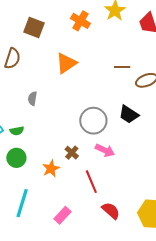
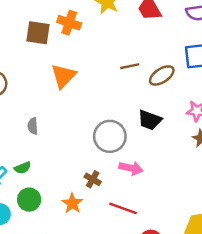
brown square: (34, 28) -> (38, 33), moved
red line: (91, 182) -> (123, 208), turned -35

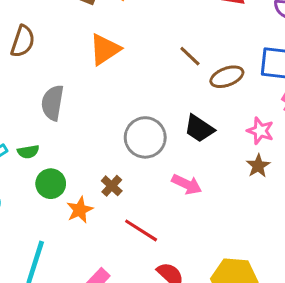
brown line: (130, 66) -> (190, 56), turned 42
gray semicircle: (33, 126) -> (53, 103), size x1.6
pink arrow: (131, 168) -> (187, 184), moved
green circle: (29, 200) -> (51, 184), moved

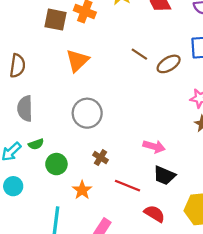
gray semicircle: (53, 103) -> (25, 109), moved
black trapezoid: (199, 129) -> (164, 175), moved
gray circle: (145, 137) -> (87, 113), moved
orange star: (80, 210) -> (82, 190), moved

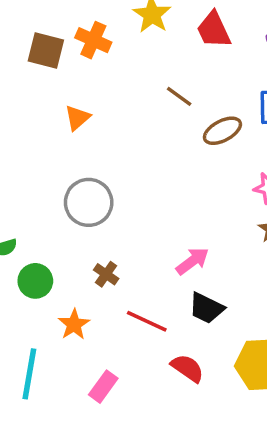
brown line: (139, 54) -> (179, 96), moved
orange triangle: (77, 61) -> (77, 118), size x0.7
pink arrow: (154, 146) -> (192, 261), turned -55

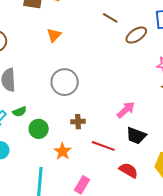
brown cross: (106, 274) -> (78, 122), turned -32

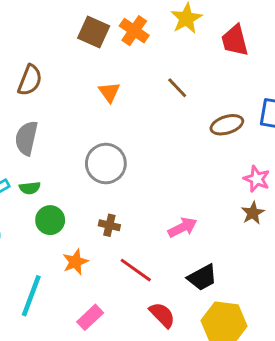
brown line: (110, 18) -> (177, 88), moved
orange triangle: (54, 35) -> (109, 92), turned -35
black trapezoid: (136, 136) -> (202, 278), moved, turned -65

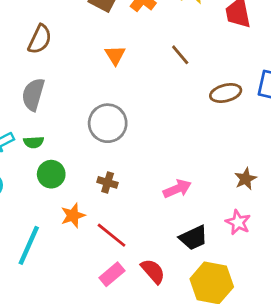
pink star: (257, 179) -> (238, 222), moved
red line: (136, 270) -> (111, 235), moved
pink rectangle: (90, 317) -> (112, 274), moved

